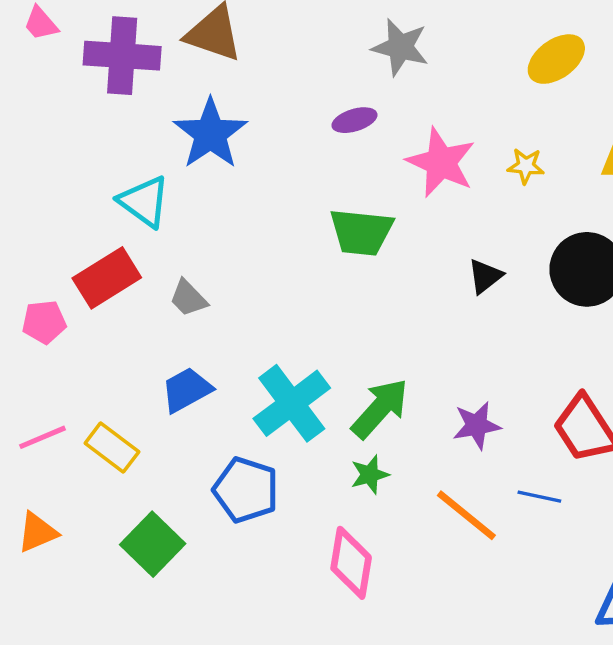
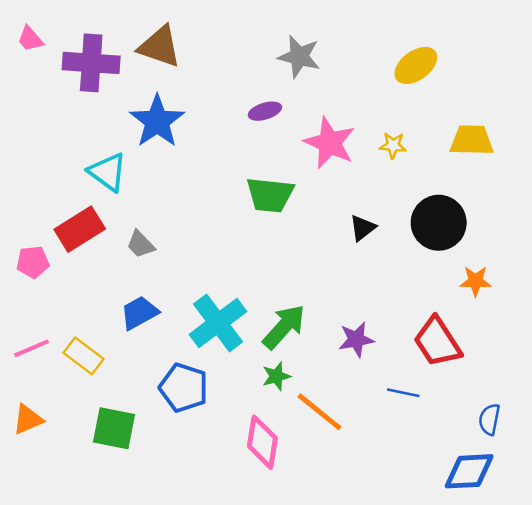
orange line: (466, 515) -> (319, 412), moved
green square: (153, 544) -> (114, 428), turned -33

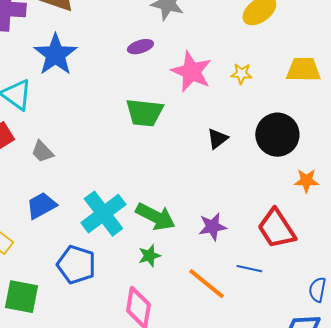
green arrow: (284, 327) -> (155, 217), turned 75
orange line: (319, 412) -> (206, 284), moved

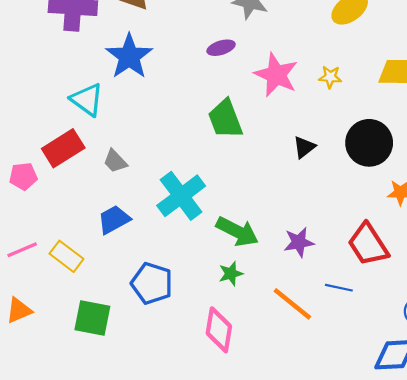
green trapezoid: (144, 113) -> (225, 119), turned 63
cyan cross: (103, 214) -> (181, 196), moved

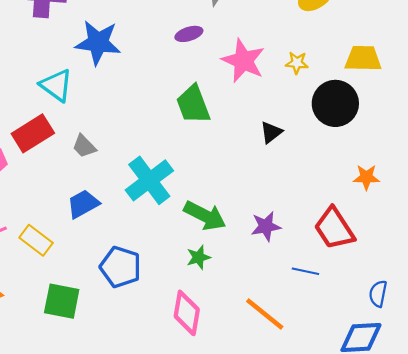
blue star: (129, 56) -> (98, 43), turned -30
black circle: (369, 143) -> (335, 103), moved
orange line: (292, 304) -> (265, 314), moved

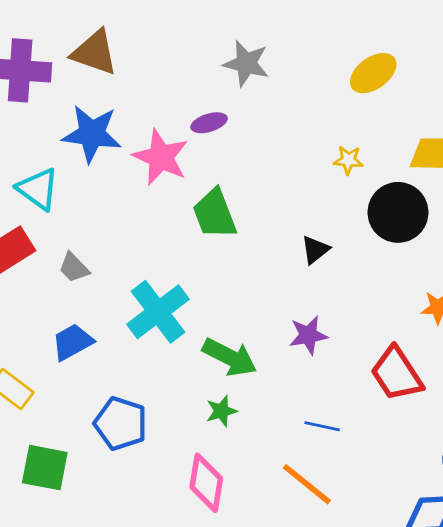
pink star: (243, 61) -> (161, 157), moved
purple star: (266, 226) -> (308, 335), moved
blue line: (305, 271) -> (322, 426), moved

